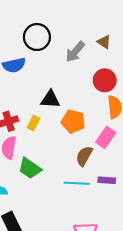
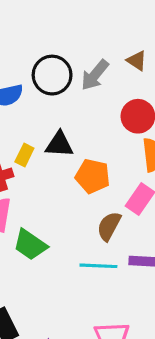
black circle: (37, 37) -> (52, 75), moved
yellow rectangle: (33, 123) -> (24, 155), moved

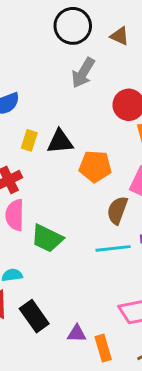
brown triangle: (137, 61) -> (120, 36), moved
black circle: (52, 75) -> (73, 26), moved
yellow rectangle: (24, 155) -> (29, 140), moved

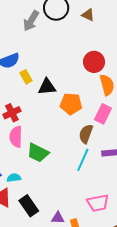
gray arrow: (83, 73) -> (31, 21), moved
yellow rectangle: (29, 140) -> (26, 77), moved, turned -48
cyan line: (113, 248) -> (83, 160), turned -60

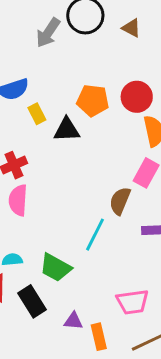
orange pentagon: (71, 104) -> (93, 100), moved
green trapezoid: (38, 153) -> (56, 268), moved
cyan line: (83, 160) -> (95, 235), moved

